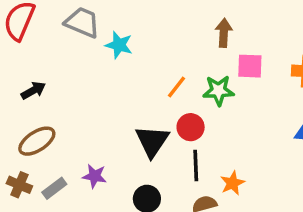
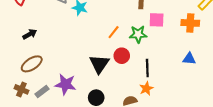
black line: (196, 166) -> (147, 68), moved
purple star: (94, 176) -> (65, 84), size x1.5

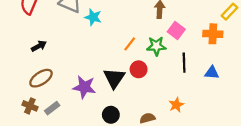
pink square: (157, 20) -> (176, 31), turned 35
black line: (147, 68) -> (184, 63), moved
purple star: (65, 84) -> (84, 87), moved
orange star: (146, 88) -> (176, 105), moved

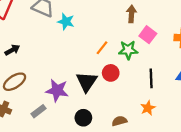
black line: (184, 63) -> (151, 78), moved
gray rectangle: (52, 108) -> (39, 111), moved

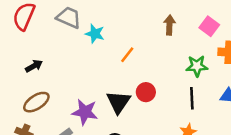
pink square: (148, 35) -> (209, 26), moved
orange line: (102, 48) -> (127, 55), moved
green star: (128, 50) -> (197, 66), moved

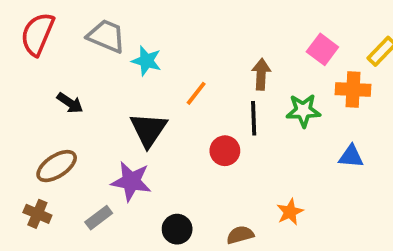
brown arrow: (169, 25) -> (261, 74), moved
black arrow: (34, 66) -> (70, 103), moved, turned 63
black line: (192, 98) -> (254, 118), moved
black triangle: (118, 102) -> (148, 130), moved

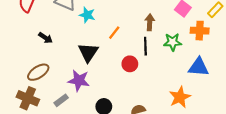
blue triangle: (351, 156) -> (199, 67), size x1.5
orange star: (290, 212) -> (180, 97), moved, size x1.5
brown cross: (37, 214) -> (28, 98), size x1.5

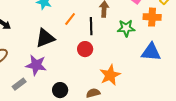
black line: (145, 46) -> (91, 26), moved
black triangle: (88, 52) -> (45, 38), turned 35
orange star: (180, 97) -> (110, 75), moved

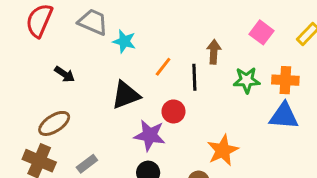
orange cross: (152, 17) -> (285, 80), moved
red circle: (85, 49) -> (173, 111), moved
purple star: (36, 65) -> (150, 135), moved

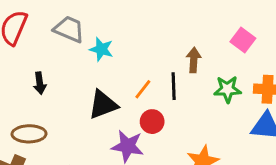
orange line: (163, 67) -> (143, 89), moved
black arrow: (65, 74) -> (40, 83), turned 48
brown ellipse: (54, 123) -> (29, 134), turned 32

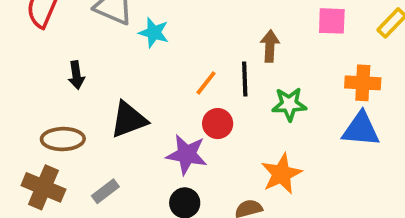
pink square: (243, 40) -> (332, 21), turned -35
green star: (228, 89) -> (289, 104), moved
black triangle: (103, 105) -> (129, 120), moved

